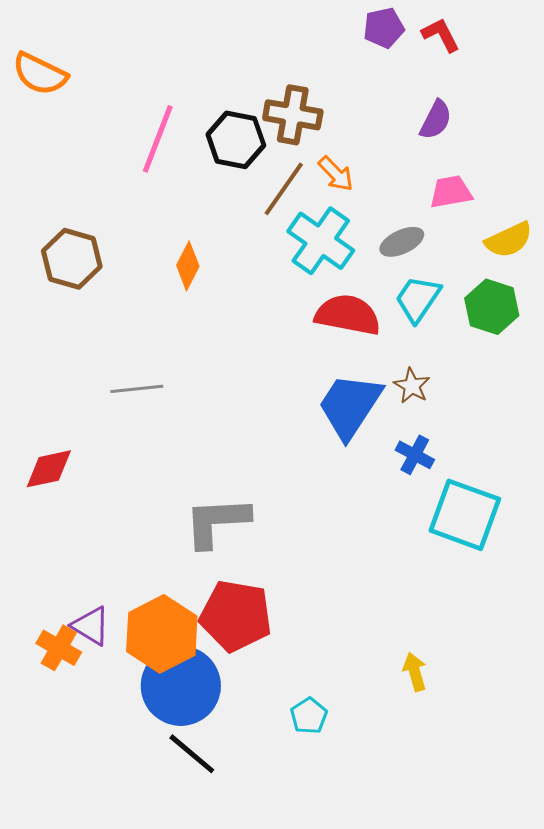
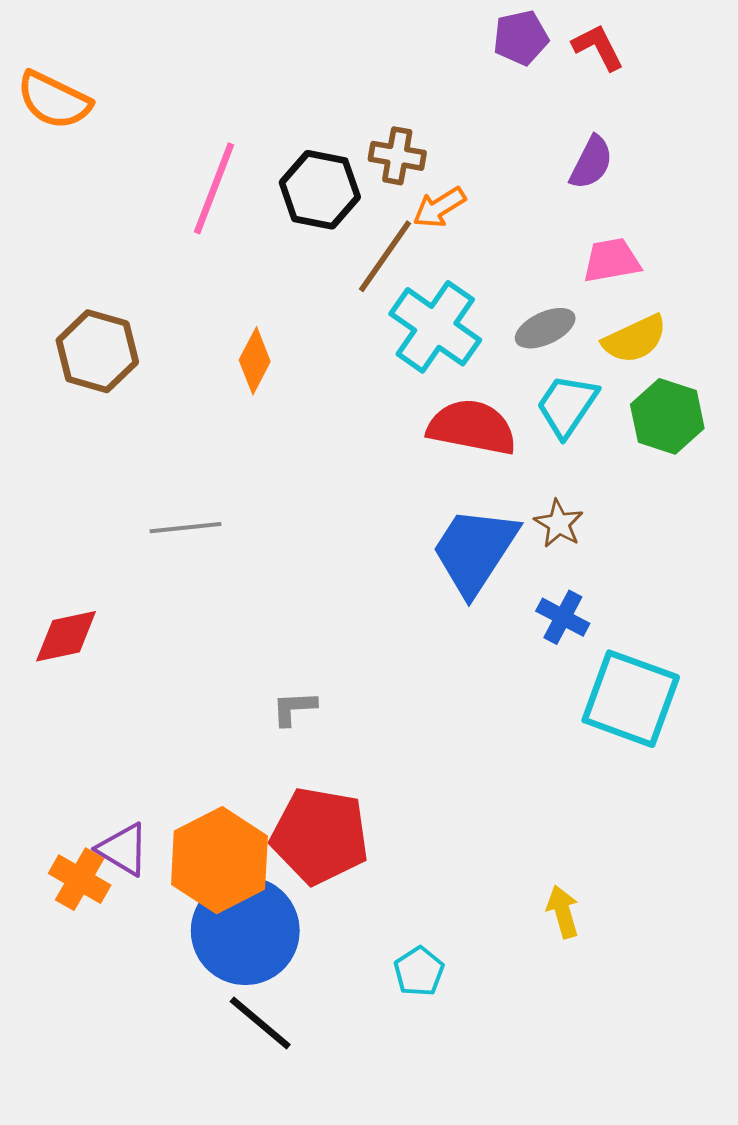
brown cross: (293, 115) -> (397, 156), size x0.7
orange arrow: (336, 174) -> (439, 207), moved, turned 102
yellow semicircle: (509, 240) -> (635, 339), moved
gray L-shape: (217, 522) -> (294, 708), size x0.5

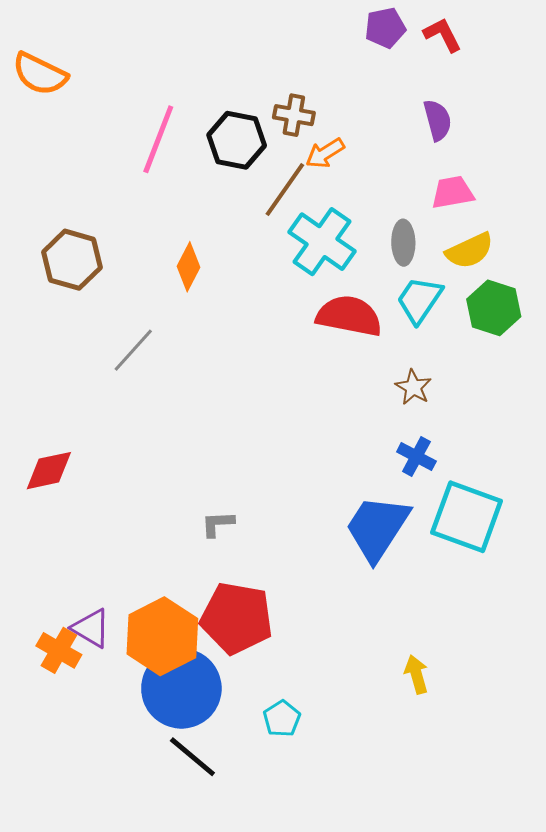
purple semicircle: (591, 163) -> (437, 120), turned -42
gray ellipse: (545, 328) -> (403, 243), turned -66
gray line: (186, 528) -> (133, 350), moved, turned -42
blue trapezoid: (475, 551) -> (377, 528), moved
cyan pentagon: (419, 971) -> (282, 719), moved

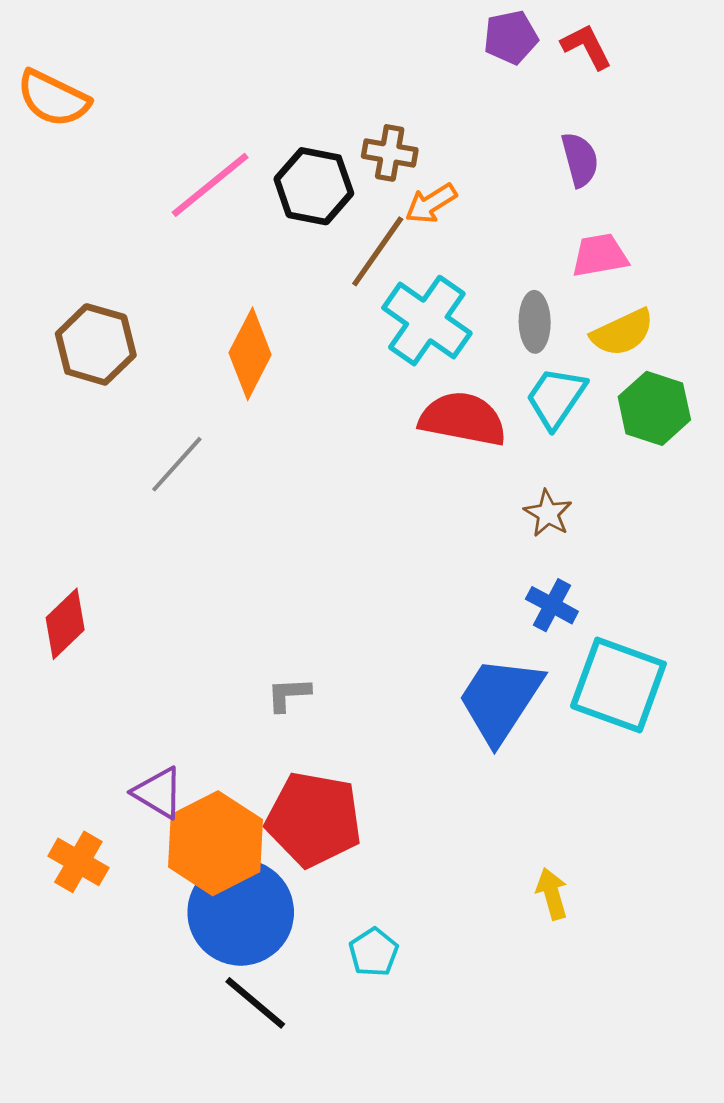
pink line: (158, 139) -> (210, 185), turned 30
orange diamond: (188, 267) -> (250, 354), size x1.4
red diamond: (49, 471) -> (65, 624), turned -32
purple triangle: (91, 628) -> (158, 793), moved

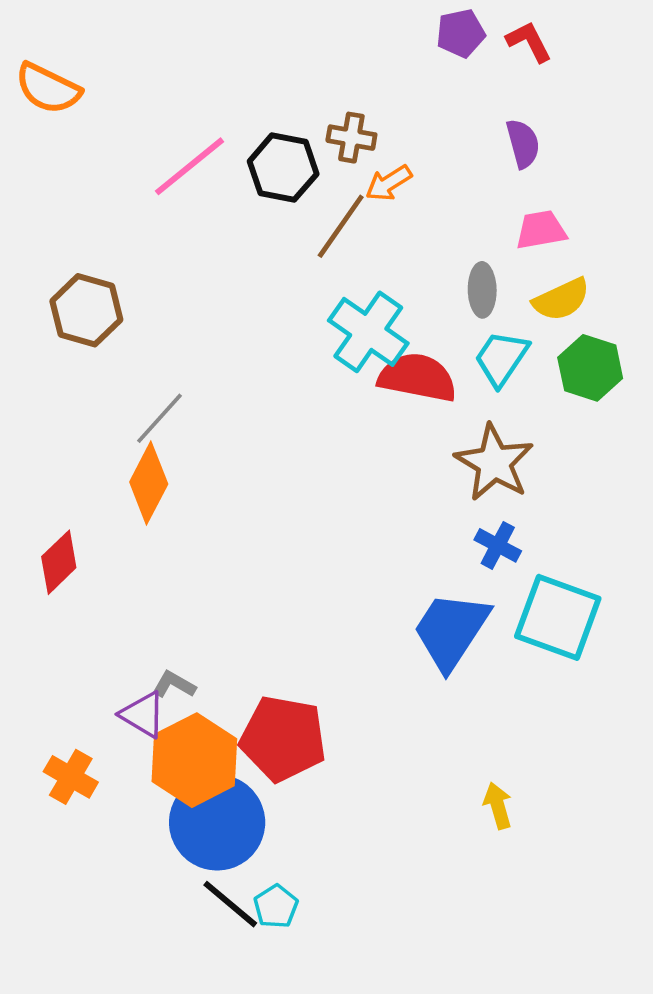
cyan cross: (427, 321) -> (368, 332), moved
orange diamond: (250, 354) -> (149, 483), moved
brown star: (548, 513) -> (494, 463), size x1.8
gray L-shape: (289, 694) -> (174, 685), moved, turned 33
cyan pentagon: (374, 952) -> (276, 906), moved

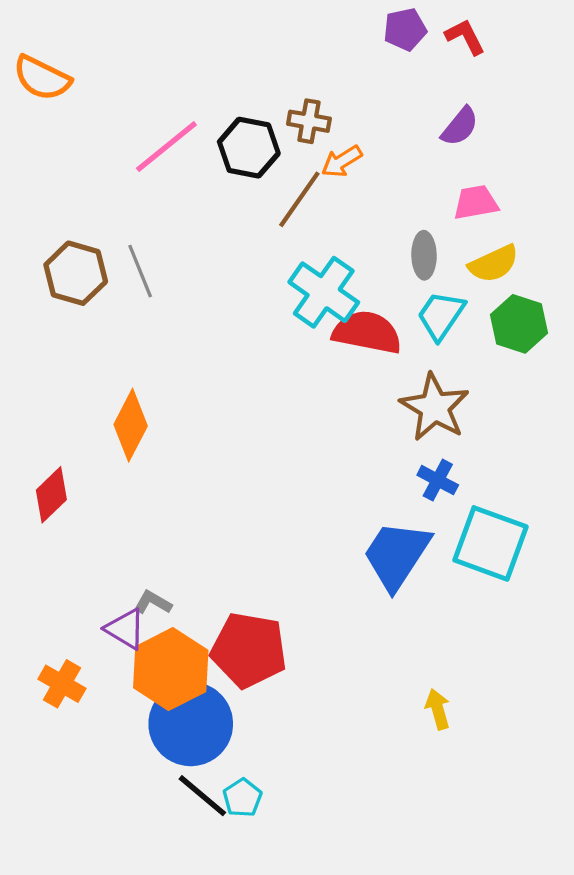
purple semicircle: (523, 144) -> (460, 126), turned 54
gray line: (160, 418) -> (140, 271), moved, turned -64

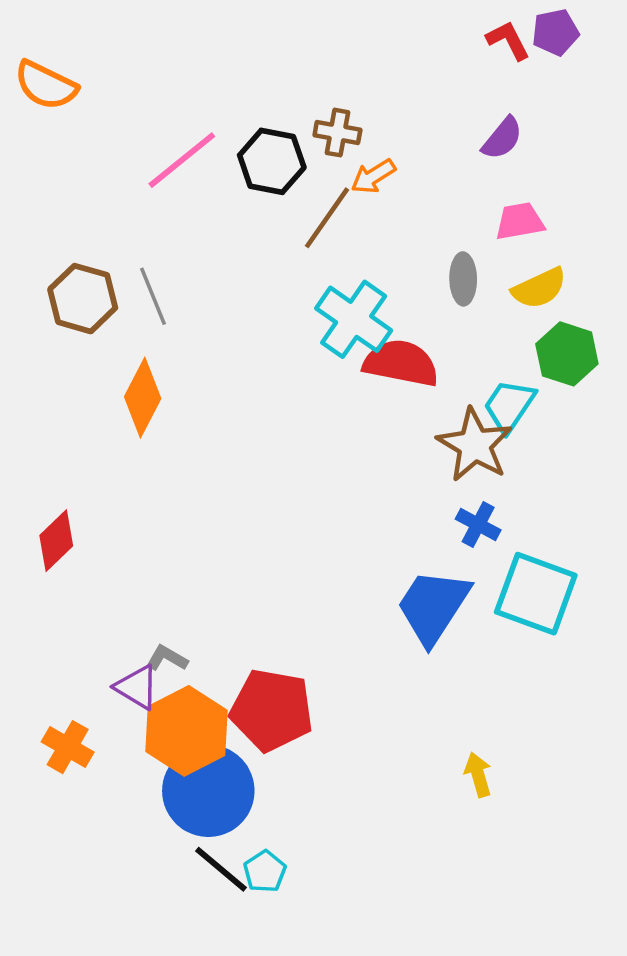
purple pentagon: (405, 29) -> (555, 32), moved
cyan trapezoid: (441, 315) -> (509, 406), moved
orange diamond: (131, 425) -> (143, 398), moved

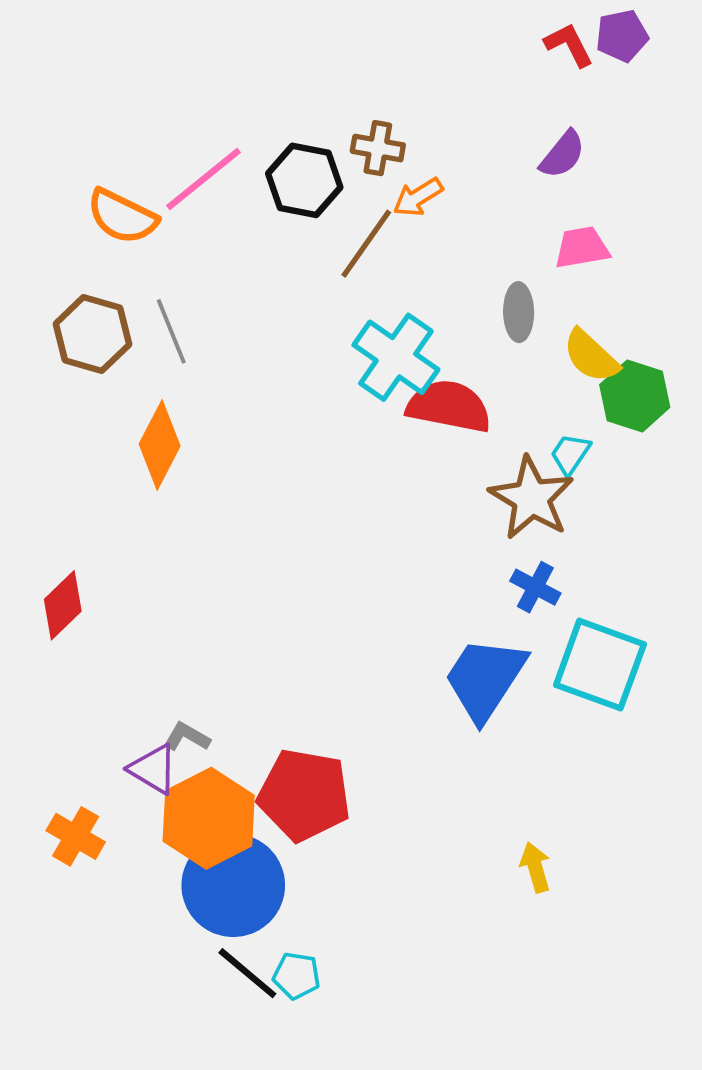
orange semicircle: (46, 85) -> (122, 217), moved
yellow semicircle: (539, 288) -> (591, 356), moved, turned 68
cyan trapezoid: (509, 406) -> (570, 454), size x0.7
cyan pentagon: (265, 872) -> (297, 976), turned -30

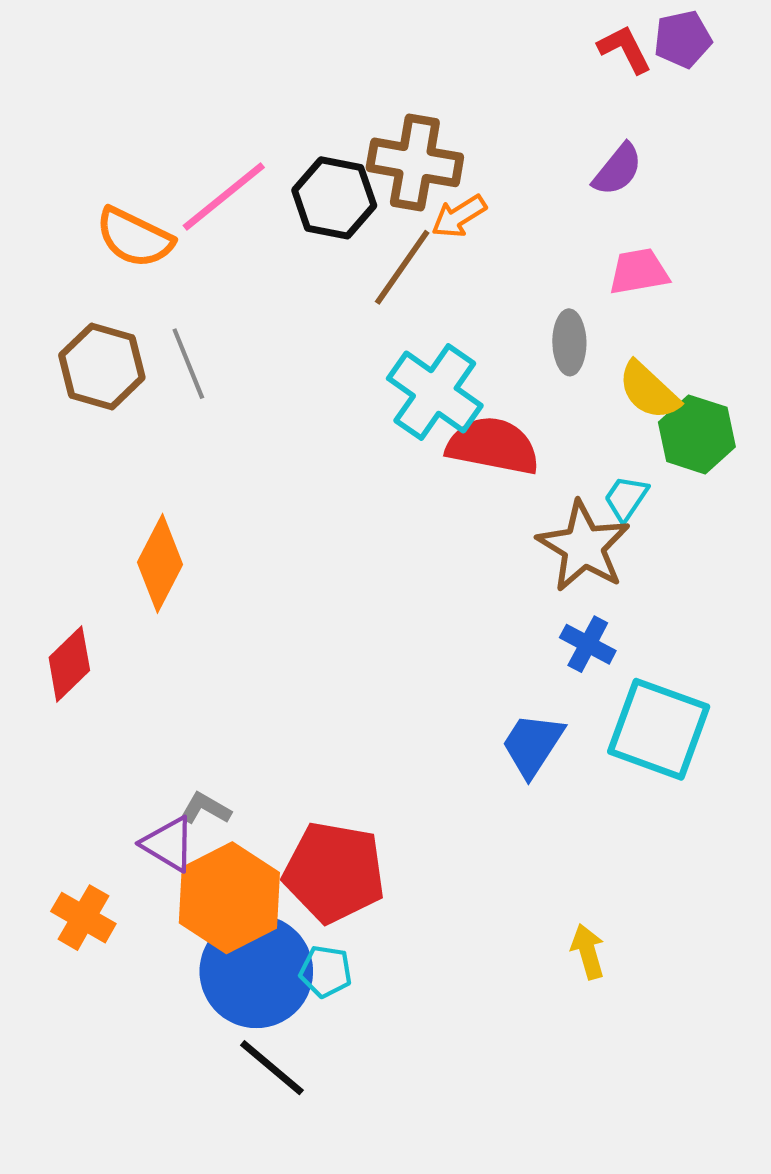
brown cross: (378, 148) -> (415, 162), size x1.6
orange diamond: (160, 445) -> (160, 563), moved
blue trapezoid: (485, 679) -> (533, 745), size x0.7
cyan pentagon: (297, 976) -> (326, 971), moved

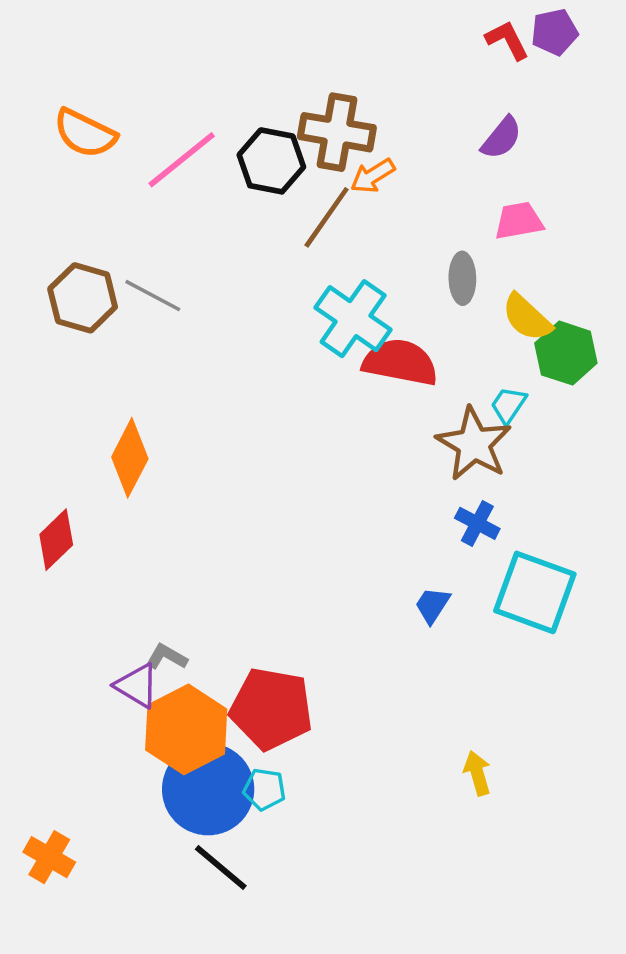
orange semicircle: (134, 238) -> (85, 133), moved
gray line: (188, 364) -> (153, 296), turned -40
blue trapezoid: (533, 745) -> (432, 605), size x0.7
orange cross: (83, 918) -> (49, 857), moved

